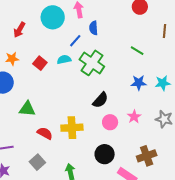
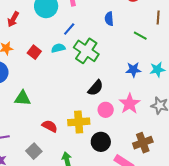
blue semicircle: (94, 28) -> (109, 19), moved
green line: (137, 51) -> (140, 36), moved
pink star: (134, 117) -> (130, 104), size x1.5
yellow cross: (72, 128) -> (79, 122), moved
red semicircle: (45, 133) -> (50, 126), moved

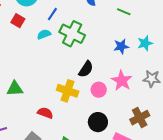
red square: (34, 52) -> (18, 21), moved
yellow cross: (79, 122) -> (68, 91), moved, turned 30

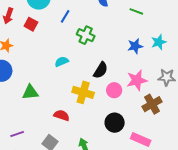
cyan semicircle: (44, 34) -> (62, 62), moved
green cross: (72, 34) -> (86, 35), size x0.7
pink star: (122, 81) -> (137, 80), turned 30
brown cross: (140, 118) -> (152, 104), moved

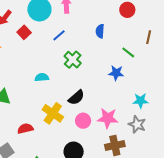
cyan star: (159, 42) -> (140, 101), moved
blue star: (135, 46) -> (116, 73), moved
red semicircle: (62, 115) -> (25, 129), turned -49

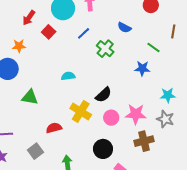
blue semicircle: (100, 31) -> (124, 27), turned -64
green cross: (73, 60) -> (105, 49), moved

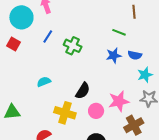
blue semicircle: (124, 27) -> (135, 55), moved

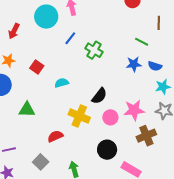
red square: (14, 44) -> (37, 67), moved

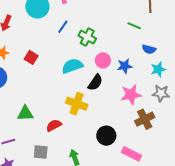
blue star: (134, 64) -> (125, 66), moved
cyan semicircle: (62, 83) -> (72, 66), moved, size x1.5
green triangle: (27, 110) -> (25, 113), moved
pink circle: (110, 117) -> (103, 60), moved
gray square: (41, 162) -> (41, 152), turned -35

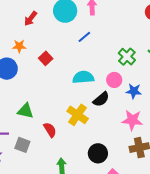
green cross: (87, 37) -> (127, 57), moved
red semicircle: (54, 125) -> (50, 130), turned 70
gray square: (41, 152) -> (22, 145), moved

